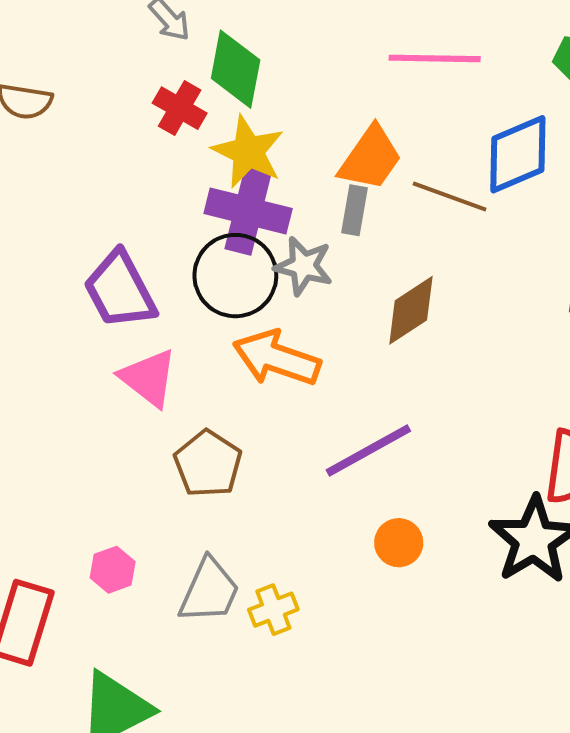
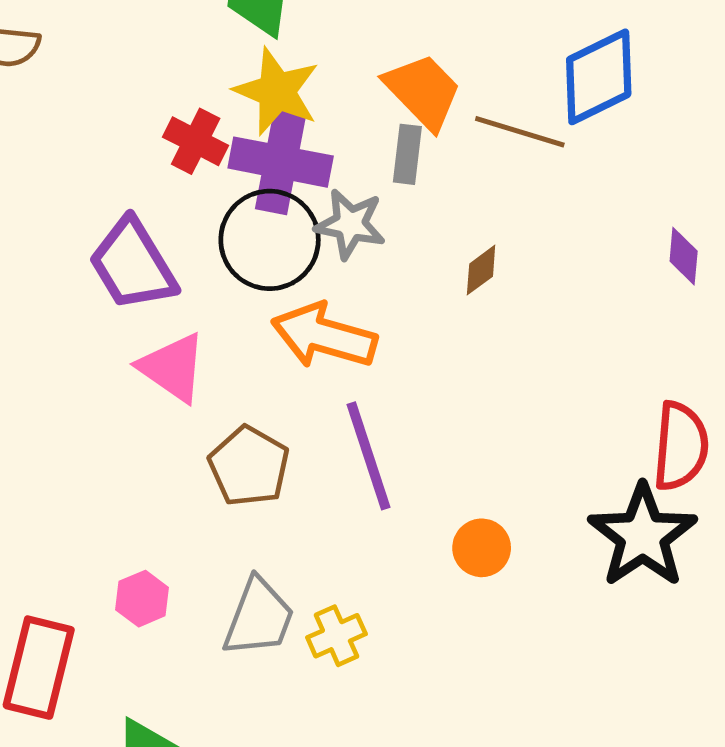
red cross: (180, 108) -> (196, 141), moved
orange trapezoid: (370, 158) -> (423, 91), turned -76
brown diamond: (411, 310) -> (481, 270), size x0.6
purple line: (368, 451) -> (369, 456), moved, turned -76

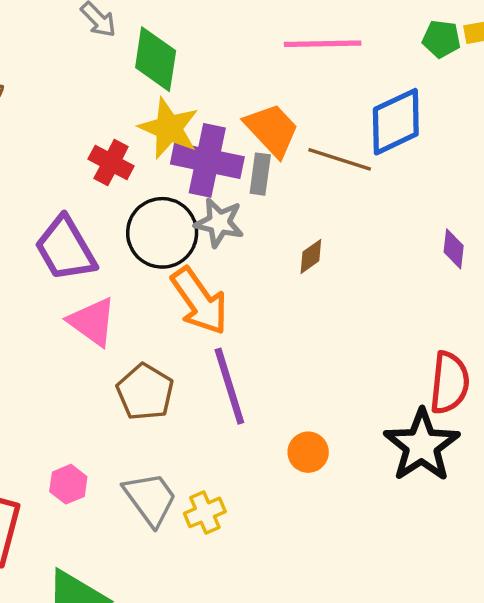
purple cross: (281, 162) -> (207, 160), moved
orange arrow: (324, 336) -> (199, 301), turned -142
gray trapezoid: (259, 617) -> (150, 499), turned -58

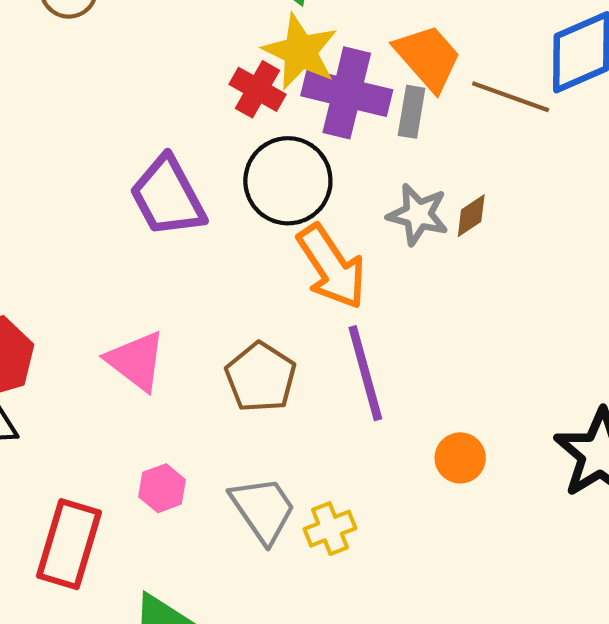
red cross: (111, 163) -> (257, 89), moved
gray star: (219, 223) -> (418, 215), moved
pink triangle: (92, 322) -> (136, 361), moved

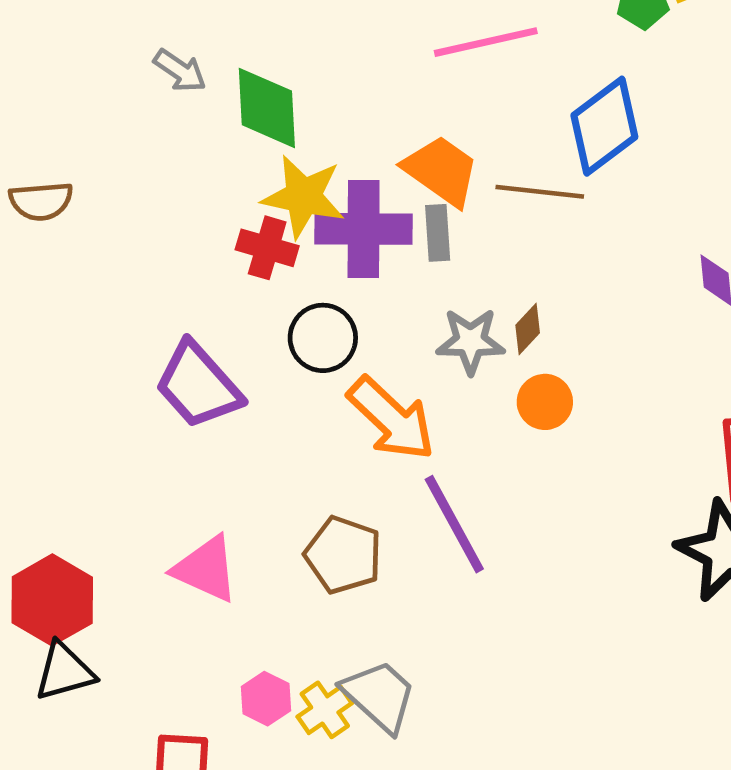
black circle: (288, 181) -> (323, 338), size x0.7
orange circle: (460, 458) -> (545, 402), moved
yellow cross: (330, 529) -> (325, 710), moved

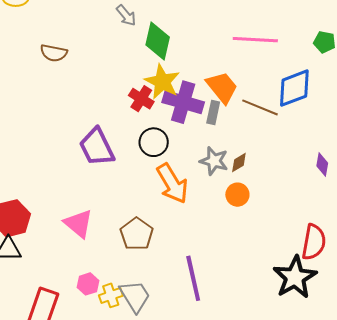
purple line: (454, 524) -> (193, 278), moved

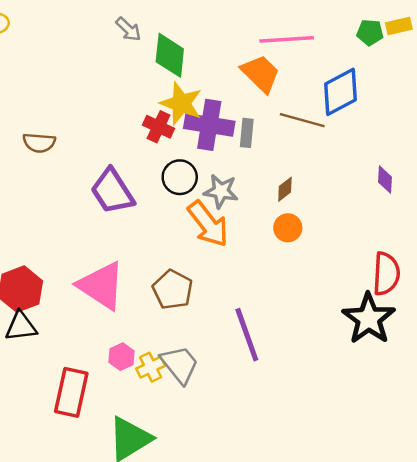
brown semicircle: (54, 53) -> (39, 143), moved
orange trapezoid: (222, 87) -> (261, 74), moved
gray star: (214, 161) -> (221, 191), moved
pink triangle: (78, 224) -> (101, 286), size x1.4

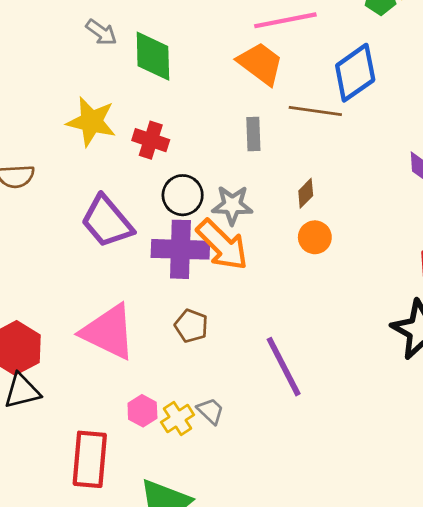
yellow star: (181, 104) -> (91, 122), moved
purple cross: (209, 125) -> (180, 249), moved
brown pentagon: (173, 290) -> (191, 326), size x0.7
gray trapezoid: (180, 364) -> (210, 411), size x0.6

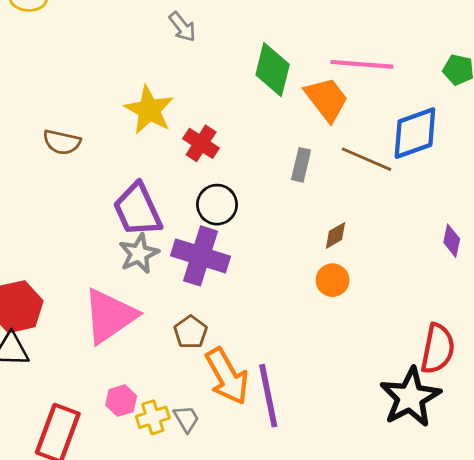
green diamond: (153, 56) -> (273, 70), moved
gray star: (232, 205) -> (139, 254), moved, turned 30
orange arrow: (222, 245) -> (227, 376), moved
pink triangle: (108, 332) -> (110, 316), turned 44

